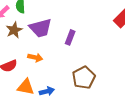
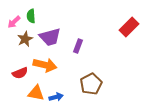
orange arrow: (35, 57) -> (45, 65), size x1.6

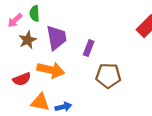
purple trapezoid: (50, 37) -> (56, 38), turned -85
brown pentagon: (91, 84) -> (108, 76), moved, turned 30

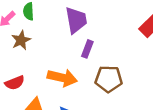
purple trapezoid: (56, 38) -> (76, 20), moved
orange arrow: (51, 70) -> (62, 78), moved

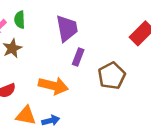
brown pentagon: (109, 79) -> (112, 76), moved, turned -30

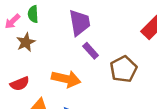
purple rectangle: (78, 57) -> (91, 51), turned -63

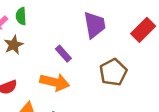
purple trapezoid: (80, 23) -> (95, 25), moved
purple rectangle: (91, 51) -> (63, 54), moved

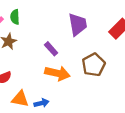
orange arrow: (55, 82) -> (57, 73), moved

